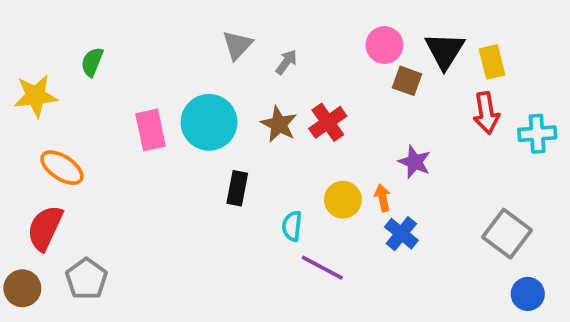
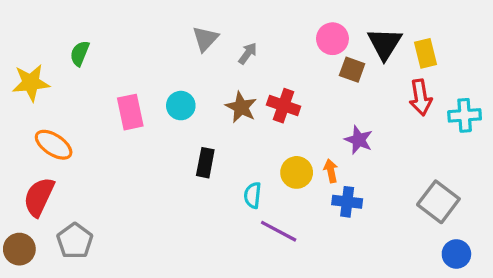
cyan circle: (209, 122) -> (181, 106), size x0.6
red cross: (328, 122) -> (284, 106), turned -36
blue cross: (401, 234) -> (347, 202), turned -32

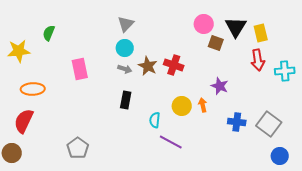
gray arrow: (248, 53) -> (125, 69), moved, turned 72
cyan circle: (181, 106) -> (125, 48), moved
orange ellipse: (54, 145) -> (33, 89), turned -35
blue cross: (347, 202) -> (237, 122), moved
gray pentagon: (75, 241) -> (78, 148), moved

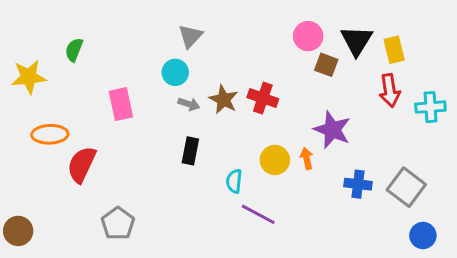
cyan circle: (125, 48) -> (175, 72), moved
purple star: (220, 86) -> (332, 130), size x1.4
red semicircle: (24, 121) -> (82, 164), moved

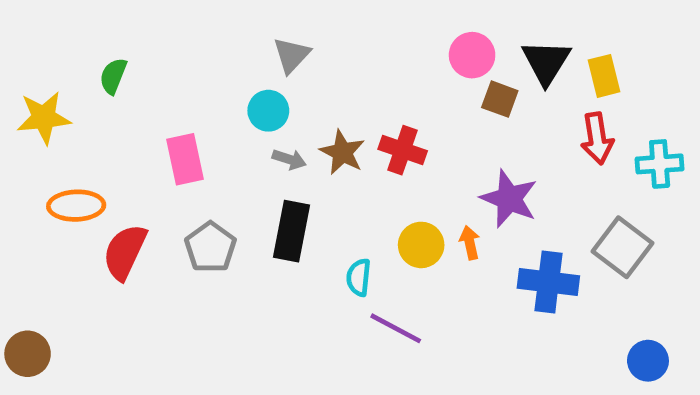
black rectangle: (190, 151) -> (291, 231), size x1.4
blue cross: (358, 184) -> (548, 282), size x1.4
gray square: (406, 187) -> (623, 247), moved
gray pentagon: (118, 223) -> (210, 247), moved

